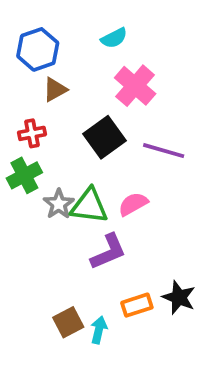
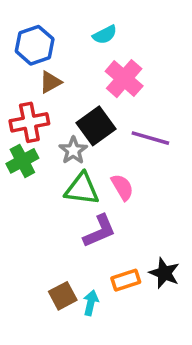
red cross: (32, 133) -> (29, 122), size x1.5
gray star: (59, 204) -> (73, 150), moved
pink semicircle: (133, 204) -> (122, 187), turned 88

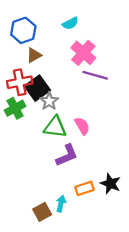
black square: (96, 126) -> (37, 88), moved
purple line: (150, 138) -> (95, 75), moved
brown square: (63, 296) -> (42, 212), moved

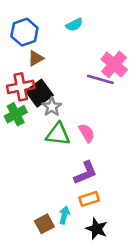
pink cross: (83, 53) -> (114, 64), moved
purple L-shape: (67, 155) -> (85, 173), moved
black star: (110, 184) -> (97, 229), moved

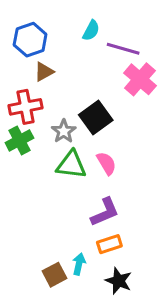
cyan semicircle: (74, 25) -> (91, 31), turned -35
purple line: (100, 79) -> (123, 49), moved
black square: (39, 93) -> (96, 118), moved

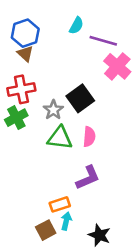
brown triangle: (44, 72) -> (25, 54), moved, turned -48
pink semicircle: (106, 163) -> (89, 137), turned 36
orange rectangle: (109, 244) -> (60, 204), moved

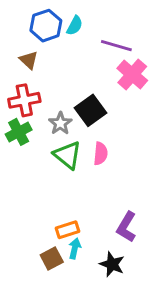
cyan semicircle: (76, 26) -> (75, 26), moved
blue hexagon: (25, 33) -> (46, 26), moved
green triangle: (60, 138) -> (67, 155), turned 32
purple L-shape: (88, 178) -> (126, 227), moved, turned 144

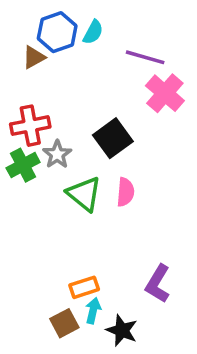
brown triangle: (29, 60) -> (34, 57), moved, turned 48
gray star: (60, 123) -> (57, 154), moved
black star: (112, 264) -> (122, 330), moved

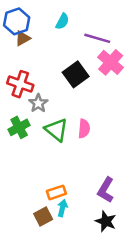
blue hexagon: (57, 32) -> (17, 21), moved
red cross: (30, 126) -> (20, 84), turned 30
black square: (113, 138) -> (76, 74), moved
green cross: (23, 165) -> (19, 127), moved
black star: (122, 330) -> (106, 221), moved

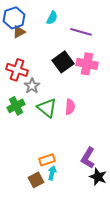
pink cross: (111, 62) -> (87, 64), moved, turned -30
black star: (106, 221) -> (98, 177), moved

